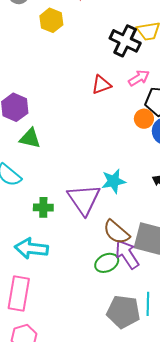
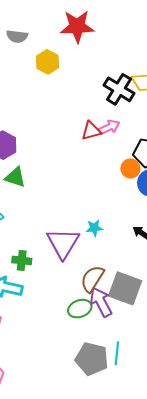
pink arrow: (139, 78) -> (109, 127), moved
cyan star: (114, 181) -> (94, 228), size x0.7
green cross: (43, 207) -> (22, 260), moved
brown semicircle: (116, 232) -> (92, 279), turned 76

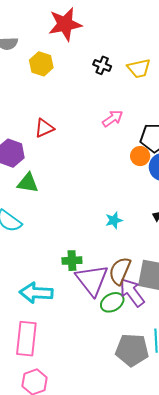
black cross: (119, 89) -> (102, 65), moved, size x0.6
red triangle: (91, 131) -> (44, 128), moved
purple triangle: (63, 243) -> (92, 280), moved
green cross: (22, 260) -> (72, 261), moved

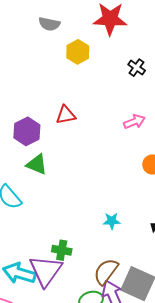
purple triangle: (92, 280) -> (46, 271), moved

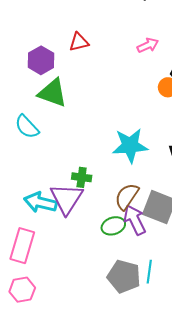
green triangle: (37, 164) -> (53, 93), size x1.4
cyan star: (112, 221) -> (130, 146), size x2.0

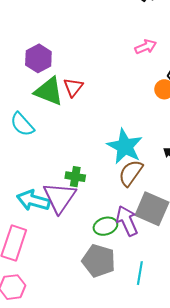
red triangle: (79, 42) -> (73, 87), moved, turned -40
cyan star: (130, 146) -> (125, 146), turned 30
brown semicircle: (127, 196) -> (131, 173), moved
gray pentagon: (124, 276) -> (99, 261), moved

